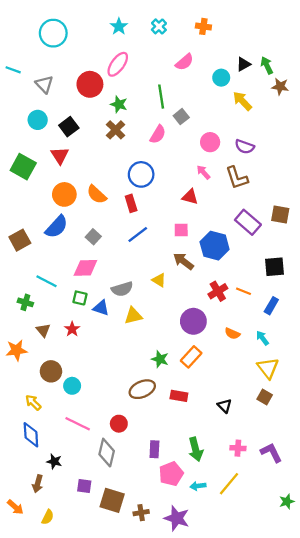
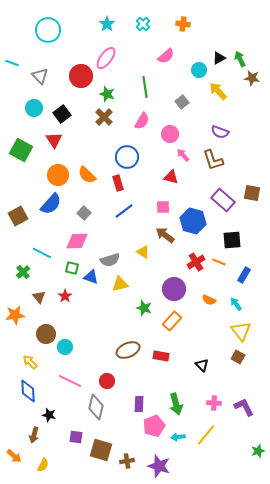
gray square: (181, 117) -> (182, 102), moved
pink circle: (210, 142) -> (170, 134), moved
black square: (275, 267) -> (232, 240), moved
green cross: (25, 302) -> (23, 272), turned 32
green star: (160, 359) -> (144, 308), moved

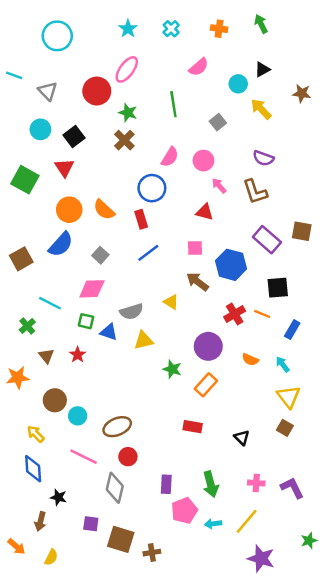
green arrow: (240, 59) -> (261, 24), moved
pink semicircle: (142, 121) -> (170, 157), moved
brown ellipse: (128, 350) -> (117, 427), moved
purple star: (159, 466) -> (261, 559), moved

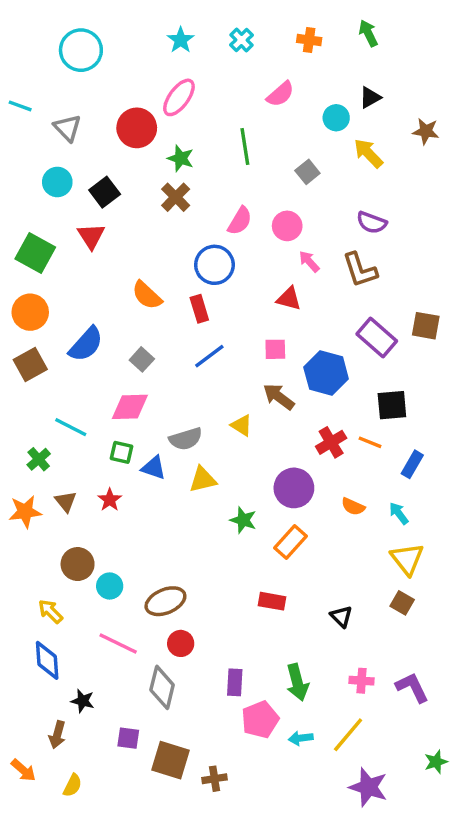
orange circle: (69, 210) -> (30, 312), moved
orange star: (18, 378) -> (25, 512), moved

